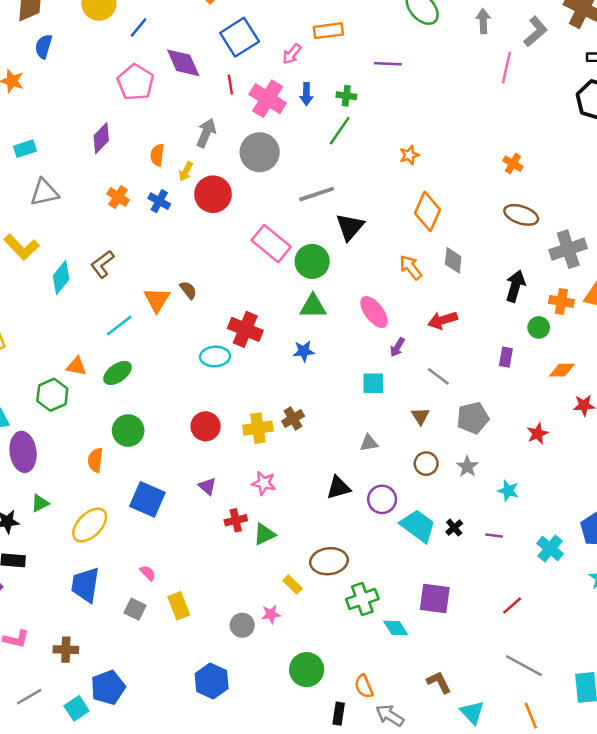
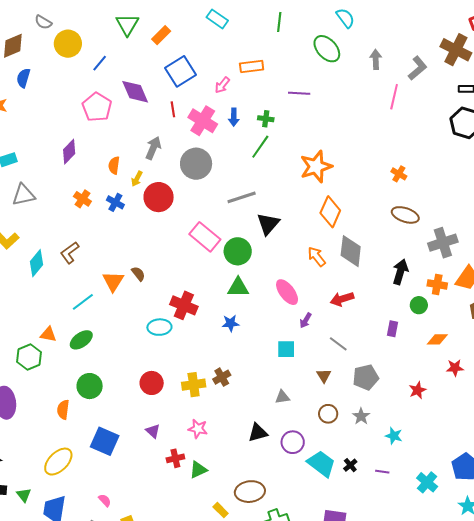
orange star: (409, 155) -> (316, 167), size x2.0
gray diamond: (453, 260) -> (351, 251), size x1.5
green triangle: (40, 503) -> (24, 495), moved, turned -42

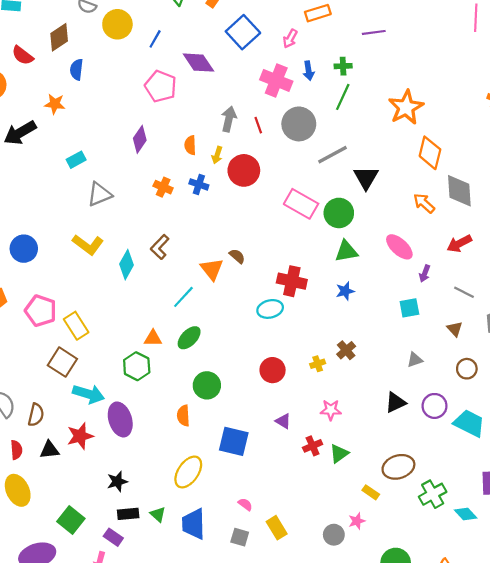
red line: (173, 109) -> (258, 125), moved
gray circle: (196, 164) -> (299, 124), moved
yellow cross: (194, 385) -> (318, 364), size x0.6

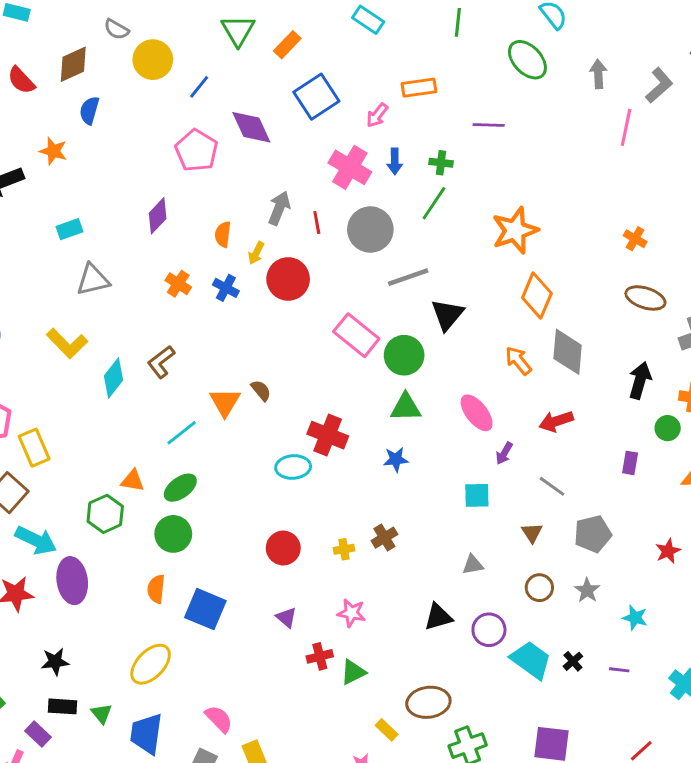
green circle: (207, 385) -> (173, 534), moved
blue square: (234, 441) -> (205, 609), moved
pink semicircle: (245, 504) -> (219, 719), size x1.5

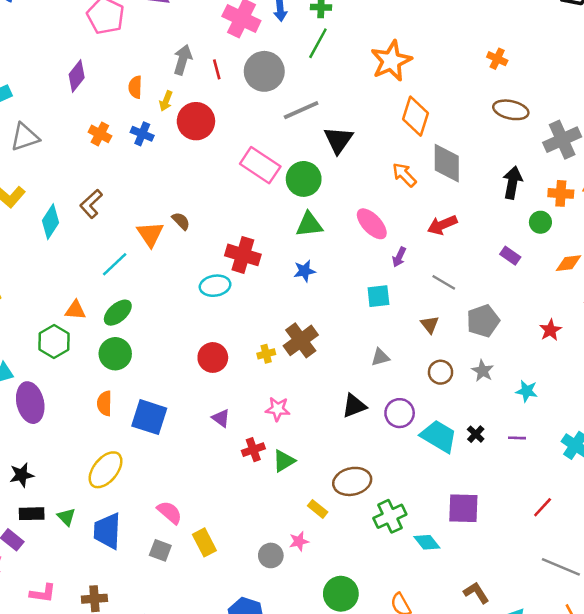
purple rectangle: (630, 463) -> (510, 256), turned -60
brown cross: (384, 538) -> (301, 340), size x1.5

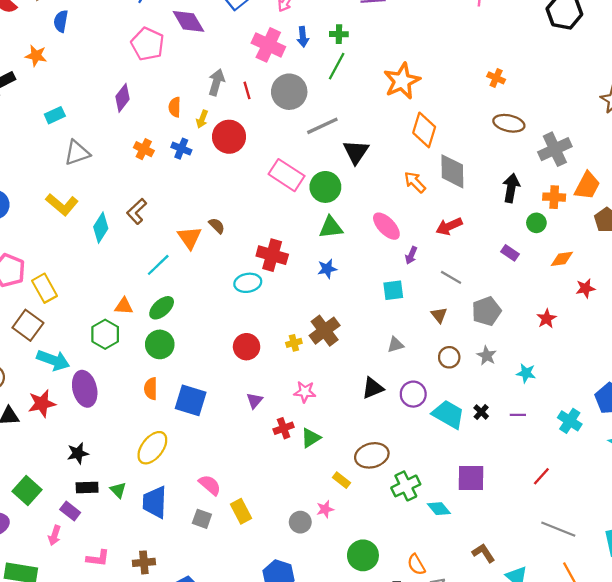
purple triangle: (221, 418) -> (254, 401), turned 36

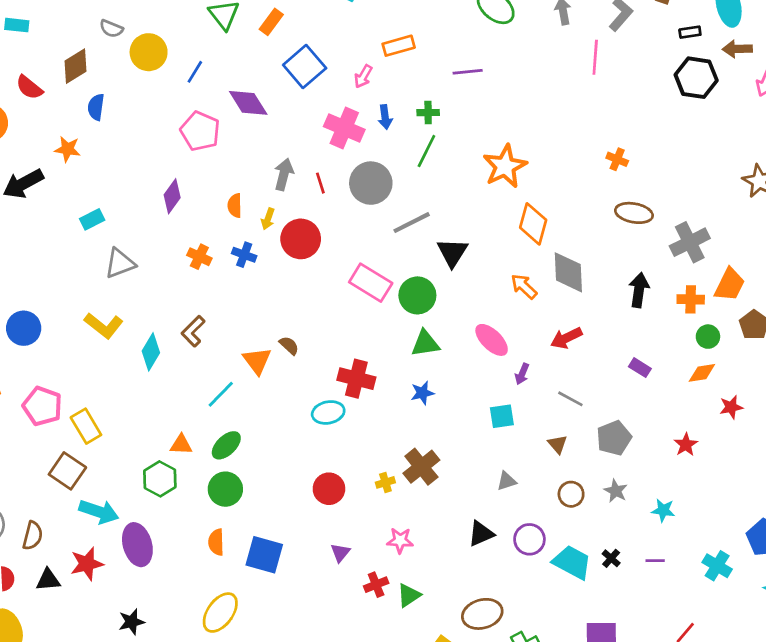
green circle: (536, 223) -> (708, 337), moved

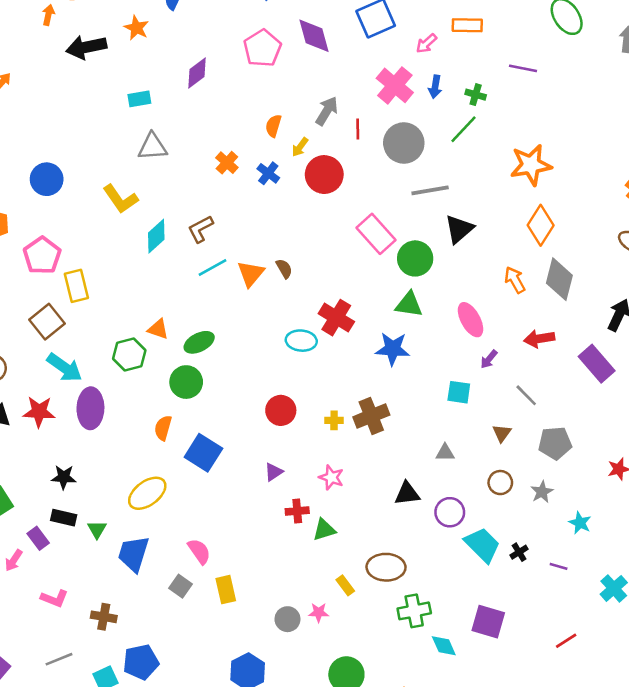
purple diamond: (172, 196) -> (197, 73), moved
purple rectangle: (640, 368) -> (597, 364), moved, size x1.8
blue star: (422, 393) -> (393, 349), size x1.5
cyan line: (221, 394) -> (213, 267), moved

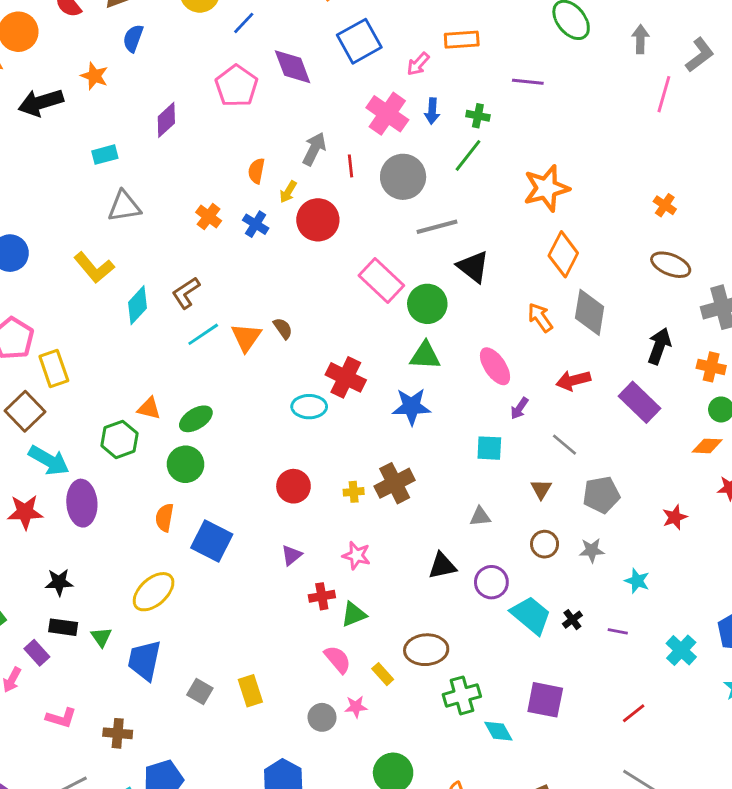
black triangle: (459, 229) -> (473, 267), turned -36
gray star: (542, 492) -> (592, 550), turned 30
pink semicircle: (199, 551) -> (338, 659), moved

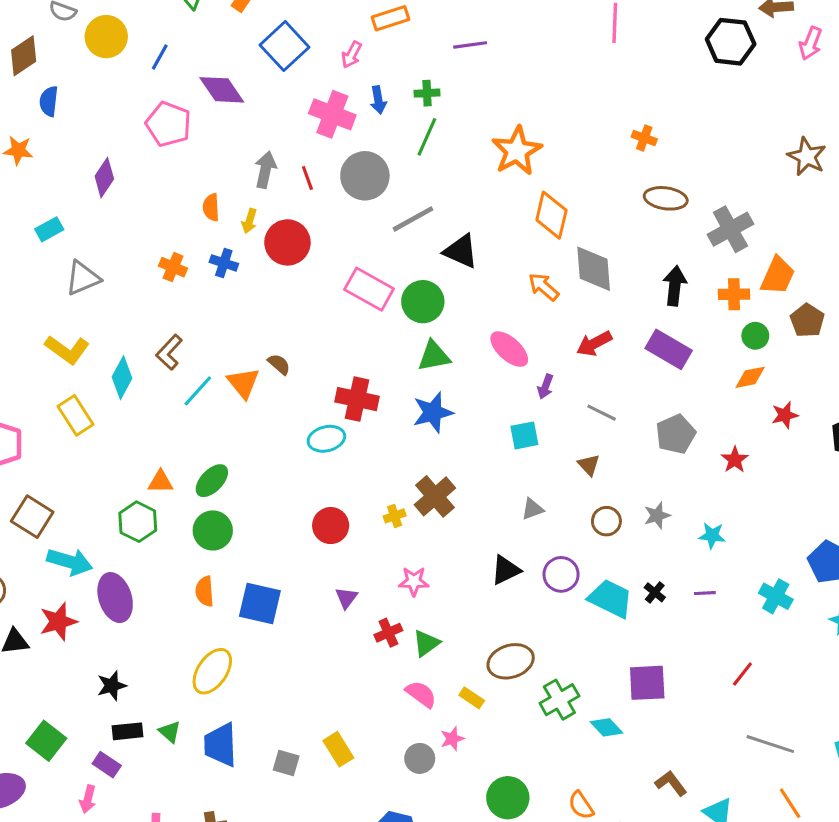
yellow rectangle: (54, 369) -> (75, 415), moved
gray pentagon: (601, 495) -> (676, 434), moved

